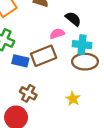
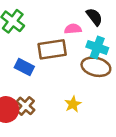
blue rectangle: (20, 61) -> (24, 67), moved
brown cross: (28, 93) -> (25, 106), moved

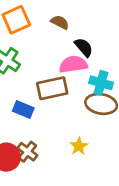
black semicircle: (94, 17) -> (84, 47), moved
pink semicircle: (73, 29) -> (73, 64), size x1.5

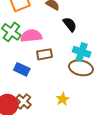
pink semicircle: (73, 64) -> (31, 36), moved
brown rectangle: (52, 88) -> (44, 54), size x0.7

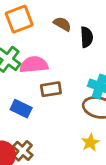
black semicircle: (70, 24) -> (87, 37), moved, turned 35
yellow star: (63, 99) -> (90, 143), moved

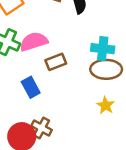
blue rectangle: (21, 109) -> (31, 87), turned 48

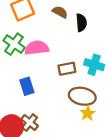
brown rectangle: (56, 62) -> (67, 69), moved
brown ellipse: (106, 69) -> (82, 96), moved

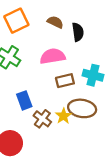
pink semicircle: (37, 48) -> (53, 56), moved
yellow star: (88, 113) -> (63, 116), moved
brown cross: (30, 123) -> (42, 119), moved

